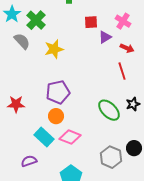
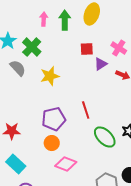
red line: (122, 71) -> (86, 110), moved
cyan rectangle: (44, 137) -> (16, 164), moved

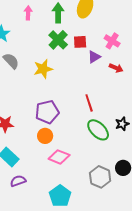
pink arrow: (44, 19) -> (28, 13), moved
green cross: (32, 47) -> (58, 40), moved
red line: (86, 110) -> (89, 103), moved

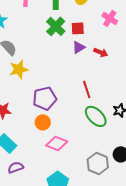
pink cross: (112, 41) -> (110, 18), moved
purple triangle: (94, 57) -> (79, 47), moved
red arrow: (116, 68) -> (101, 52), moved
yellow star: (43, 69) -> (19, 69), moved

